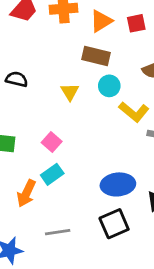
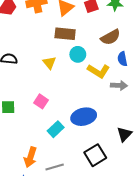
cyan rectangle: (52, 174) -> (56, 129), moved
blue ellipse: (118, 184) -> (84, 117), moved
orange arrow: (26, 193) -> (30, 157), moved

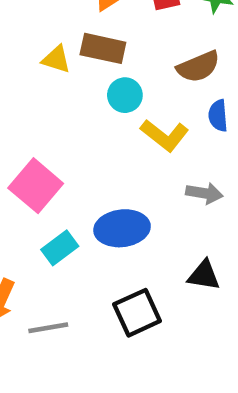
yellow triangle: (49, 63) -> (56, 59), moved, turned -40
gray arrow: (119, 85) -> (204, 193), moved
pink square: (41, 101) -> (36, 186), size x1.6
black triangle: (124, 134) -> (204, 275), turned 49

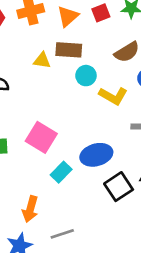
black square: (137, 313) -> (119, 187), moved
gray line: (48, 328) -> (62, 234), moved

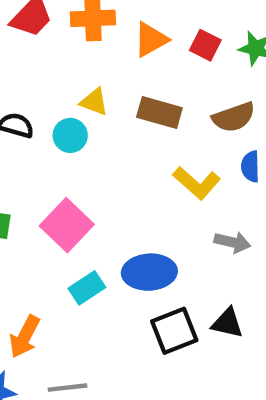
red square: (101, 13) -> (205, 45), turned 36
brown rectangle: (69, 50) -> (159, 113), moved
cyan circle: (86, 76) -> (70, 135), moved

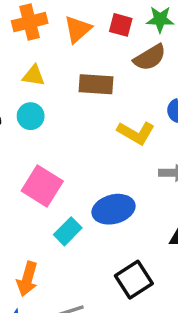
yellow triangle: (94, 102) -> (34, 76), moved
brown semicircle: (234, 117) -> (150, 57), moved
black square: (174, 331) -> (134, 280), moved

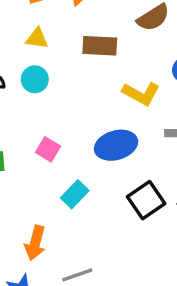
pink square: (42, 186) -> (48, 149), size x0.6
blue ellipse: (113, 209) -> (116, 145), moved
black square: (134, 280) -> (146, 200), moved

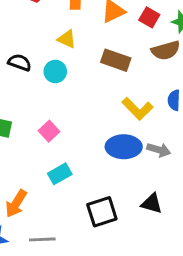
blue ellipse: (116, 145) -> (124, 147), moved
black square: (146, 200) -> (102, 212), moved

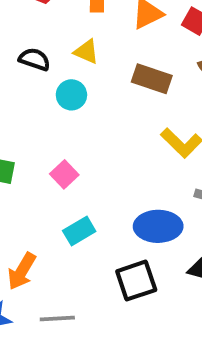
black semicircle: (20, 62) -> (34, 59), moved
blue ellipse: (124, 147) -> (158, 226), moved

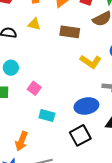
cyan circle: (71, 95) -> (11, 68), moved
cyan rectangle: (79, 231) -> (47, 115), turned 56

